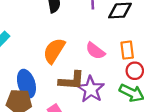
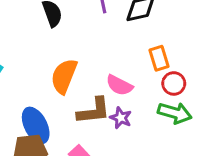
pink semicircle: (95, 51) -> (119, 85), moved
purple star: (91, 89) -> (121, 118), size x0.6

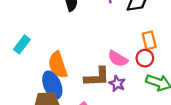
orange semicircle: (64, 76) -> (58, 65), moved, turned -44
red circle: (174, 83) -> (145, 58), moved

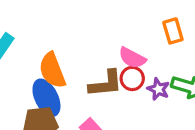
red circle: (145, 58) -> (132, 78), moved
purple star: (117, 84) -> (158, 89), moved

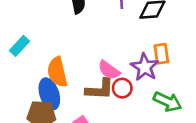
pink semicircle: (132, 58) -> (109, 70), moved
purple star: (158, 89) -> (145, 67), moved, size x1.5

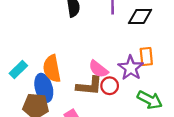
cyan rectangle: (19, 46) -> (18, 70), moved

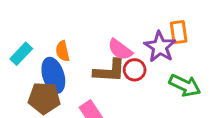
orange semicircle: (52, 69) -> (63, 51), size x0.6

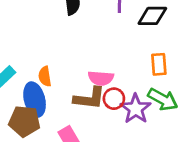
purple star: (160, 47) -> (136, 109), moved
pink semicircle: (120, 50) -> (101, 78), turned -35
green arrow: (185, 85) -> (163, 99), moved

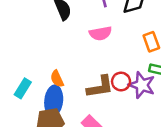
pink semicircle: (101, 78) -> (101, 33), moved
blue ellipse: (35, 100) -> (54, 101), turned 36

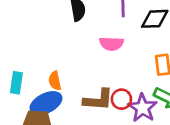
cyan rectangle: (23, 88) -> (16, 83), turned -36
blue ellipse: (54, 101) -> (46, 103), turned 44

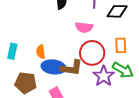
red circle: (121, 99) -> (92, 53), moved, size x1.6
blue ellipse: (46, 103) -> (53, 67), moved, turned 30

